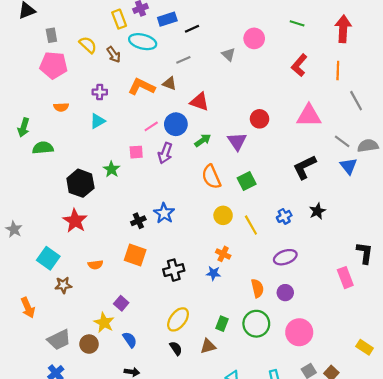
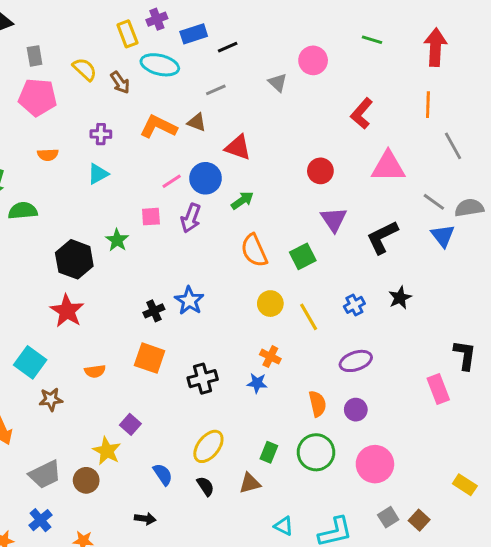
red L-shape: (299, 65) -> (362, 113), moved
purple triangle: (237, 141) -> (334, 220), moved
blue semicircle: (130, 340) -> (163, 474), moved

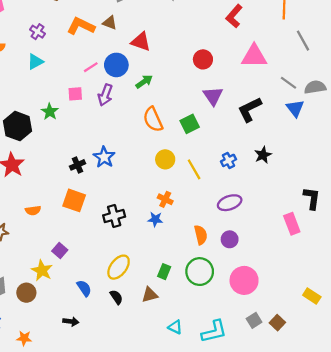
purple cross: (101, 134) -> (37, 32), turned 32

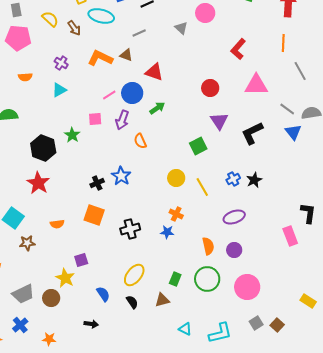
orange semicircle: (153, 119) -> (140, 141), moved, size x0.7
black star: (263, 155) -> (254, 180), moved
purple square: (60, 250) -> (81, 260), turned 32

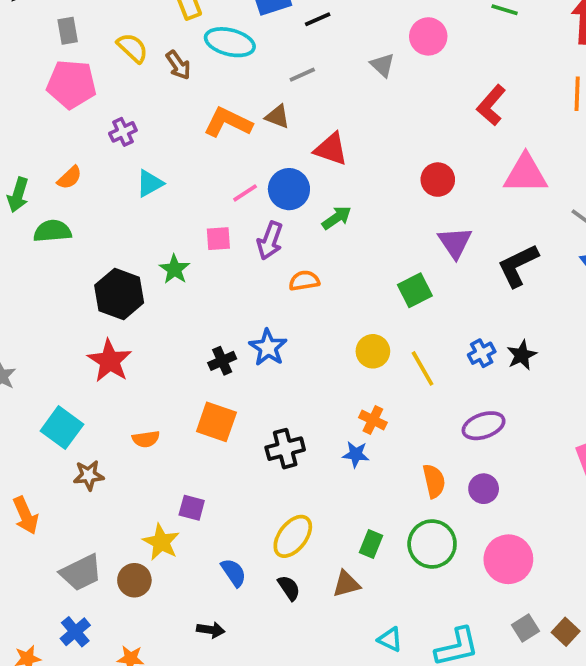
purple cross: (61, 63) -> (123, 132), moved, turned 32
orange semicircle: (25, 77) -> (70, 178), moved, turned -40
orange semicircle: (140, 141) -> (304, 281), turned 105
purple square: (81, 260) -> (192, 508), turned 32

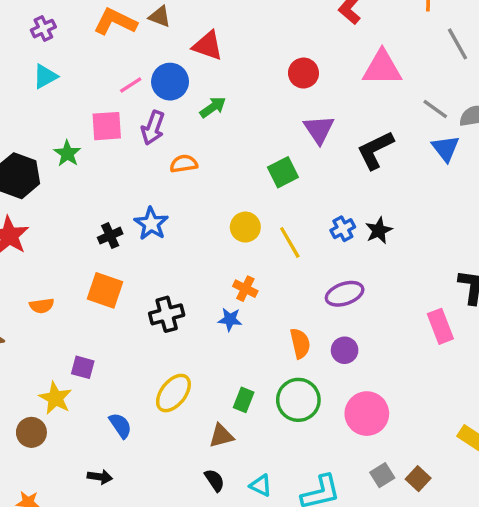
purple cross: (123, 132) -> (43, 29), moved
pink square: (218, 239) -> (107, 126), size x1.4
black semicircle: (289, 588) -> (215, 480), moved

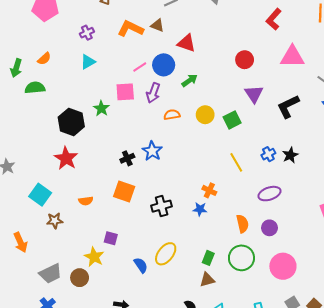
yellow circle: (245, 227) -> (205, 115), moved
blue semicircle: (120, 426) -> (141, 265), moved
brown triangle: (221, 436) -> (207, 280), moved

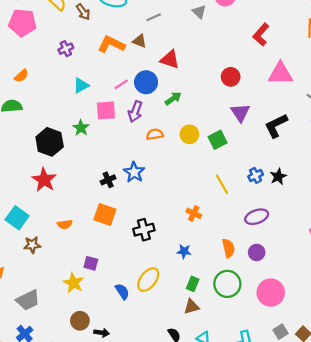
cyan triangle: (88, 62) -> (81, 86), moved
blue star: (200, 209) -> (184, 251), moved
brown circle: (80, 278) -> (80, 321), moved

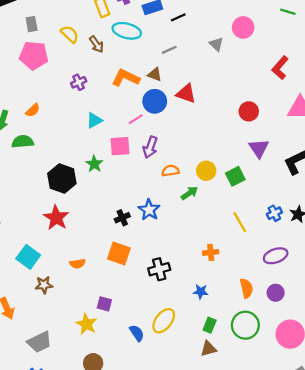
blue circle: (146, 82) -> (155, 101), moved
green arrow: (173, 99) -> (189, 193), moved
orange cross: (194, 213) -> (211, 252), turned -32

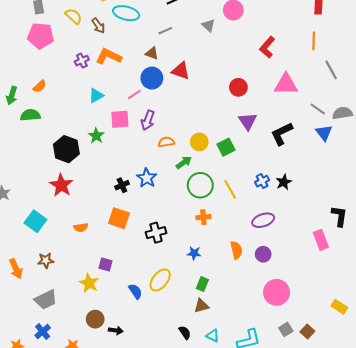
orange L-shape: (126, 78) -> (109, 56), moved
brown star: (44, 285) -> (46, 260), moved
green circle: (245, 325) -> (200, 185), moved

